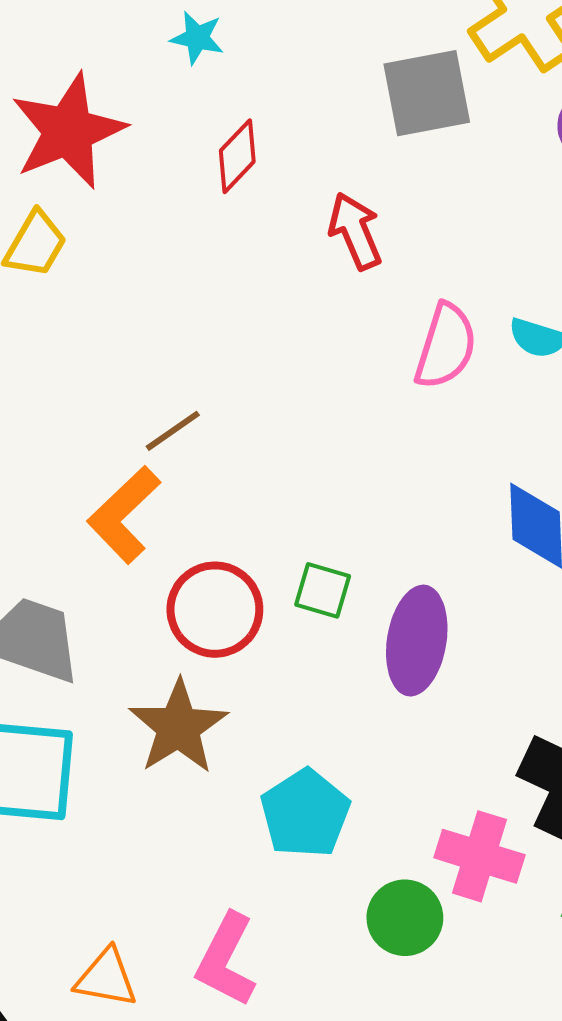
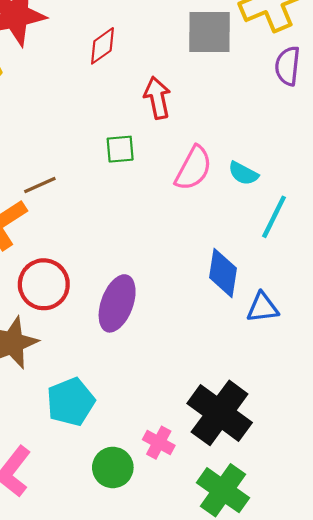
green square: (323, 590) -> (120, 149), moved, turned -32
purple ellipse: (417, 641) -> (117, 303), moved
pink cross: (479, 856) -> (159, 443), size x0.7

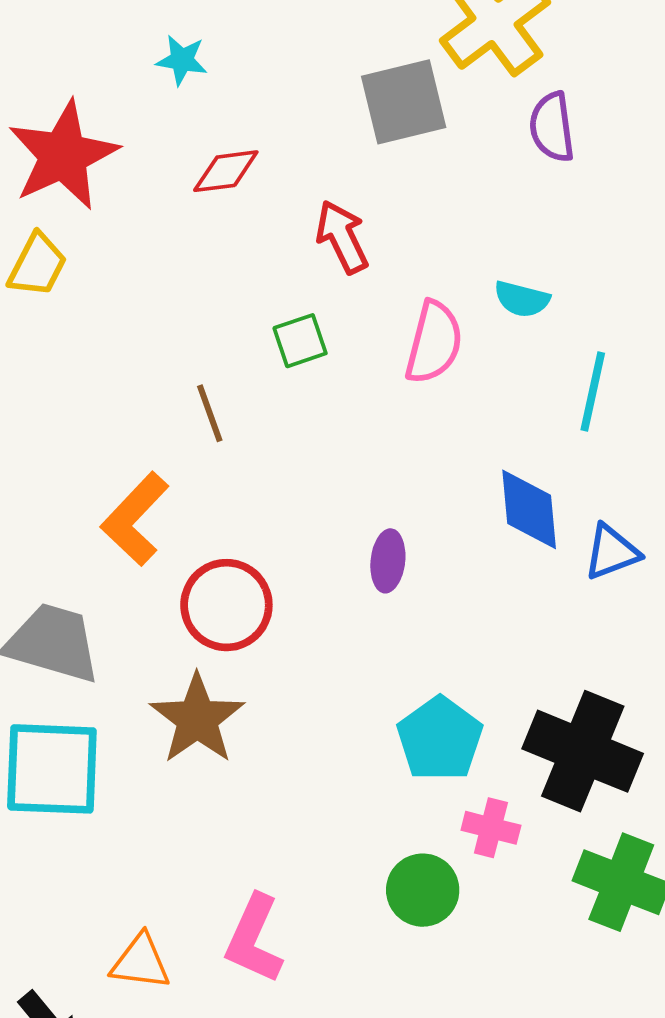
red diamond: (102, 46) -> (226, 171), turned 42
cyan semicircle: (243, 173) -> (522, 299), moved
brown line: (40, 185) -> (210, 413), moved, turned -72
purple ellipse: (117, 303) -> (388, 561), moved, size x0.6
cyan pentagon: (71, 402) -> (440, 739), moved

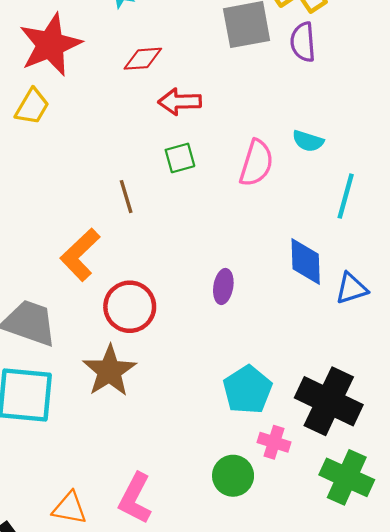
purple semicircle: (552, 127) -> (303, 42), moved
red arrow: (342, 237) -> (180, 102), moved, turned -69

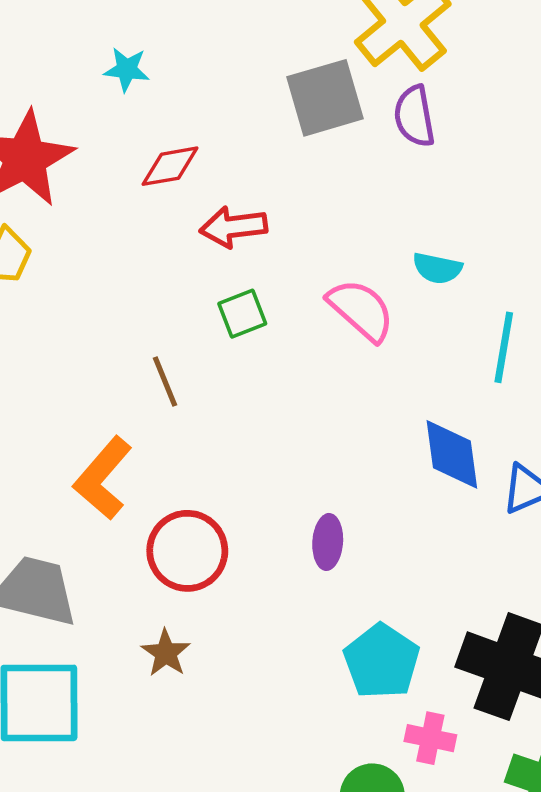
pink semicircle: (256, 163) -> (361, 310), turned -60
purple ellipse: (223, 286) -> (328, 542), moved
brown star: (109, 371) -> (166, 653), size x0.6

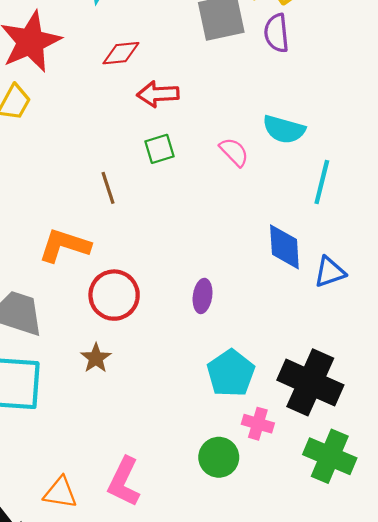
cyan semicircle: (437, 268) -> (284, 129), size x1.4
pink semicircle: (361, 310) -> (234, 152), size x0.7
orange L-shape: (103, 478) -> (64, 246), turned 63

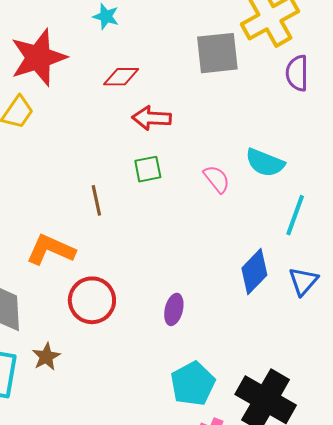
purple semicircle: (276, 33) -> (297, 73), moved
blue diamond: (284, 247) -> (254, 272), turned 42
blue triangle: (330, 272) -> (303, 281), moved, turned -36
brown star: (96, 358) -> (46, 357), moved

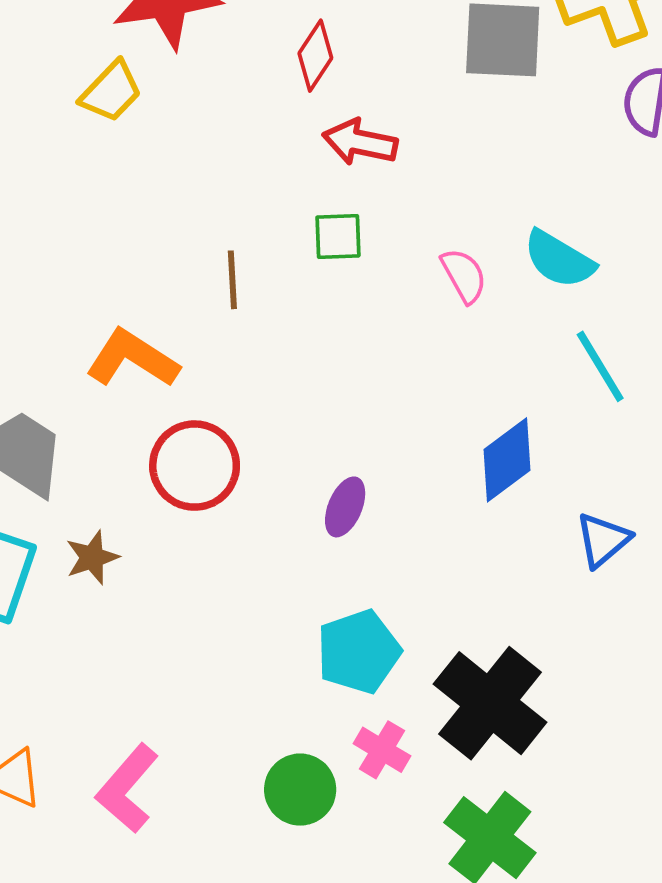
red diamond: (121, 77) -> (315, 56), turned -66
cyan line: (295, 215) -> (600, 366), turned -60
blue triangle: (303, 281) -> (603, 540), moved

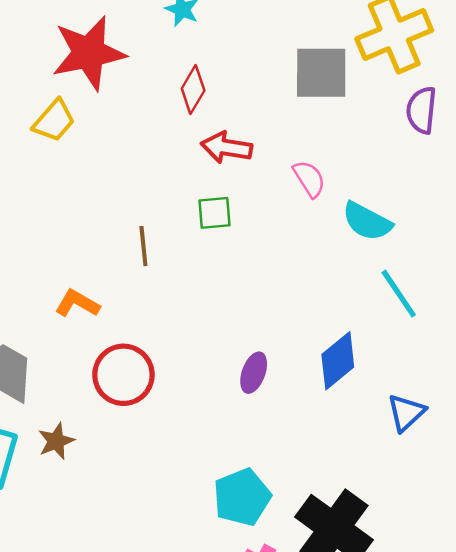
pink semicircle: (464, 276) -> (309, 179), moved
orange L-shape: (132, 359) -> (77, 303), size x0.7
purple ellipse: (345, 507) -> (254, 373), moved

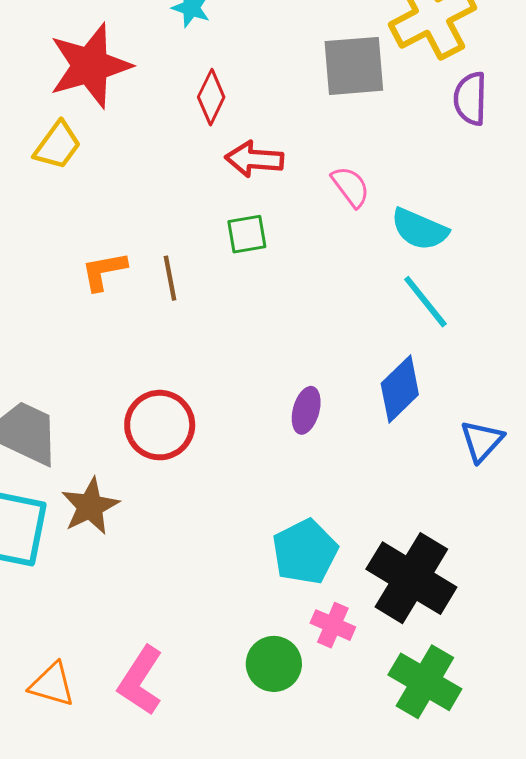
cyan line: (399, 294) -> (425, 302), moved
orange L-shape: (77, 303) -> (104, 271), moved, turned -36
brown star: (56, 441) -> (90, 506), size x1.4

